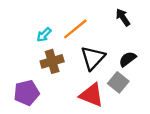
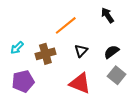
cyan arrow: (44, 35) -> (17, 48), moved
black triangle: (93, 58) -> (81, 51), size x0.6
gray square: (118, 82) -> (117, 75), moved

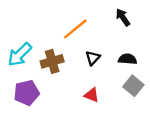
cyan arrow: (17, 48) -> (20, 54), size x1.6
black semicircle: (112, 52) -> (128, 59), turned 42
red triangle: (80, 83) -> (92, 95), size x0.6

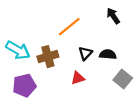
cyan arrow: (20, 54) -> (18, 50), turned -105
black semicircle: (128, 59) -> (108, 54), moved
red triangle: (92, 95) -> (78, 78), moved, turned -40

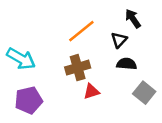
black triangle: (85, 53) -> (119, 40), moved
brown cross: (48, 57) -> (78, 68), moved

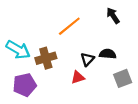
black triangle: (119, 40) -> (87, 59), moved
brown cross: (78, 68) -> (46, 58), moved
gray square: (144, 93) -> (123, 78), turned 30

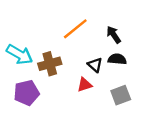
black arrow: (113, 16) -> (114, 35), moved
black triangle: (87, 59) -> (95, 65), turned -32
gray square: (123, 78) -> (121, 95), moved

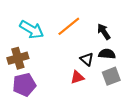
cyan arrow: (20, 54) -> (32, 30), moved
brown cross: (50, 64) -> (18, 58), moved
gray square: (121, 95) -> (111, 76), moved

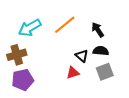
cyan arrow: (32, 30) -> (30, 28), turned 120

